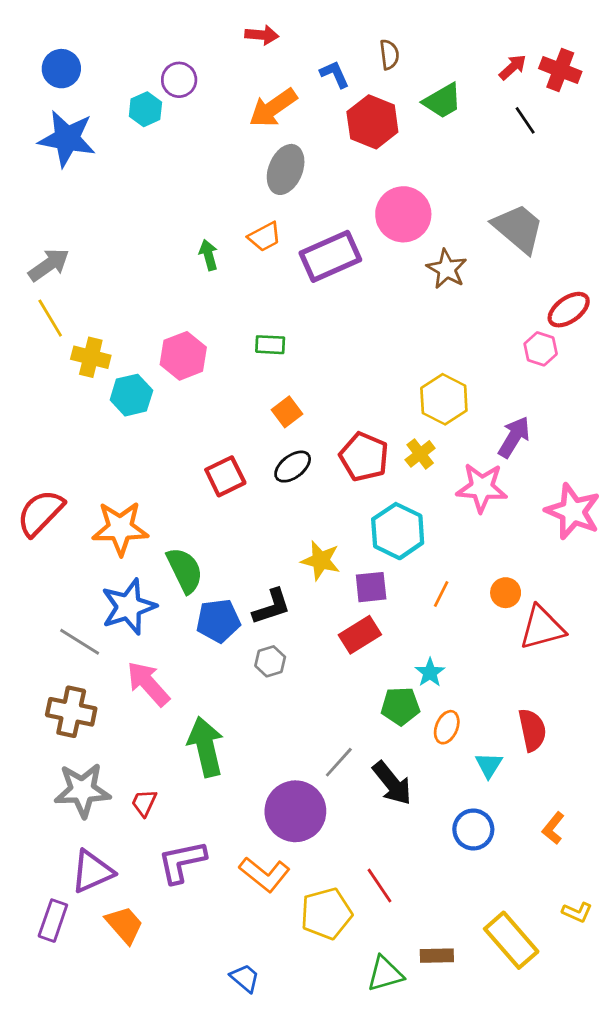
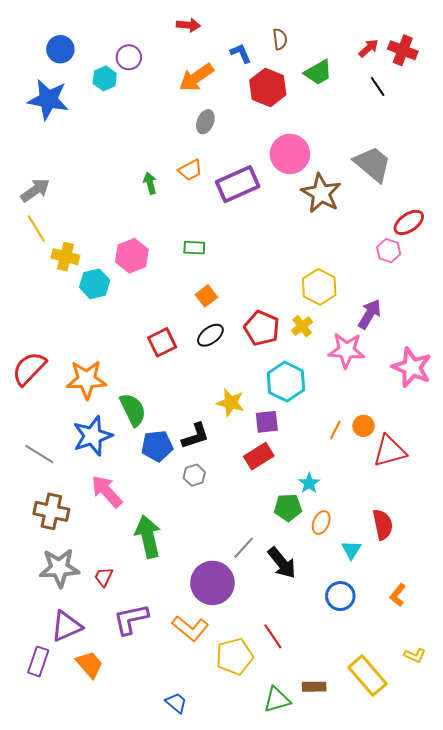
blue circle: (61, 69) -> (60, 49), moved
gray ellipse: (286, 169) -> (205, 122), size x0.7
brown star: (447, 269) -> (321, 193), size x1.4
orange line: (441, 594) -> (335, 430), moved
gray line: (80, 642) -> (39, 454), moved

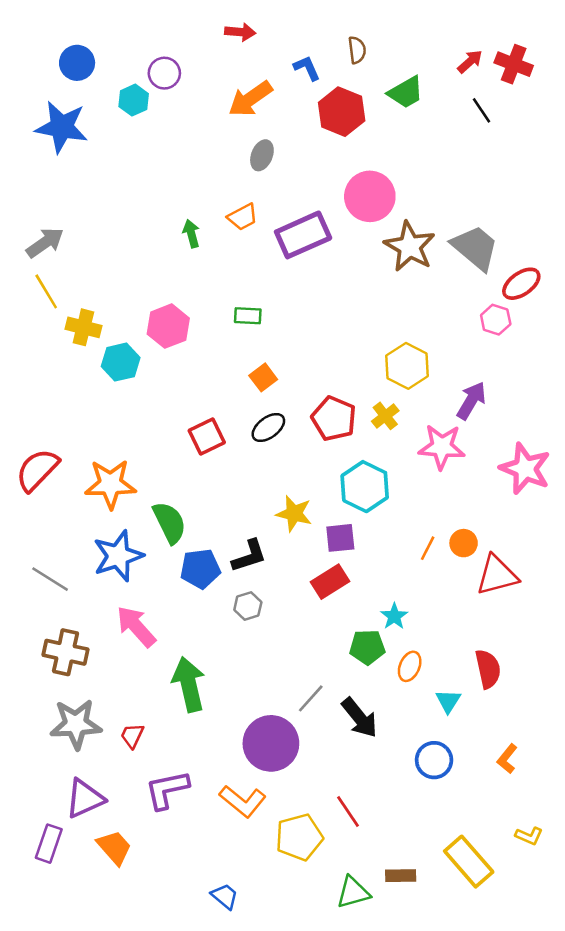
gray trapezoid: (373, 164) -> (475, 248), moved

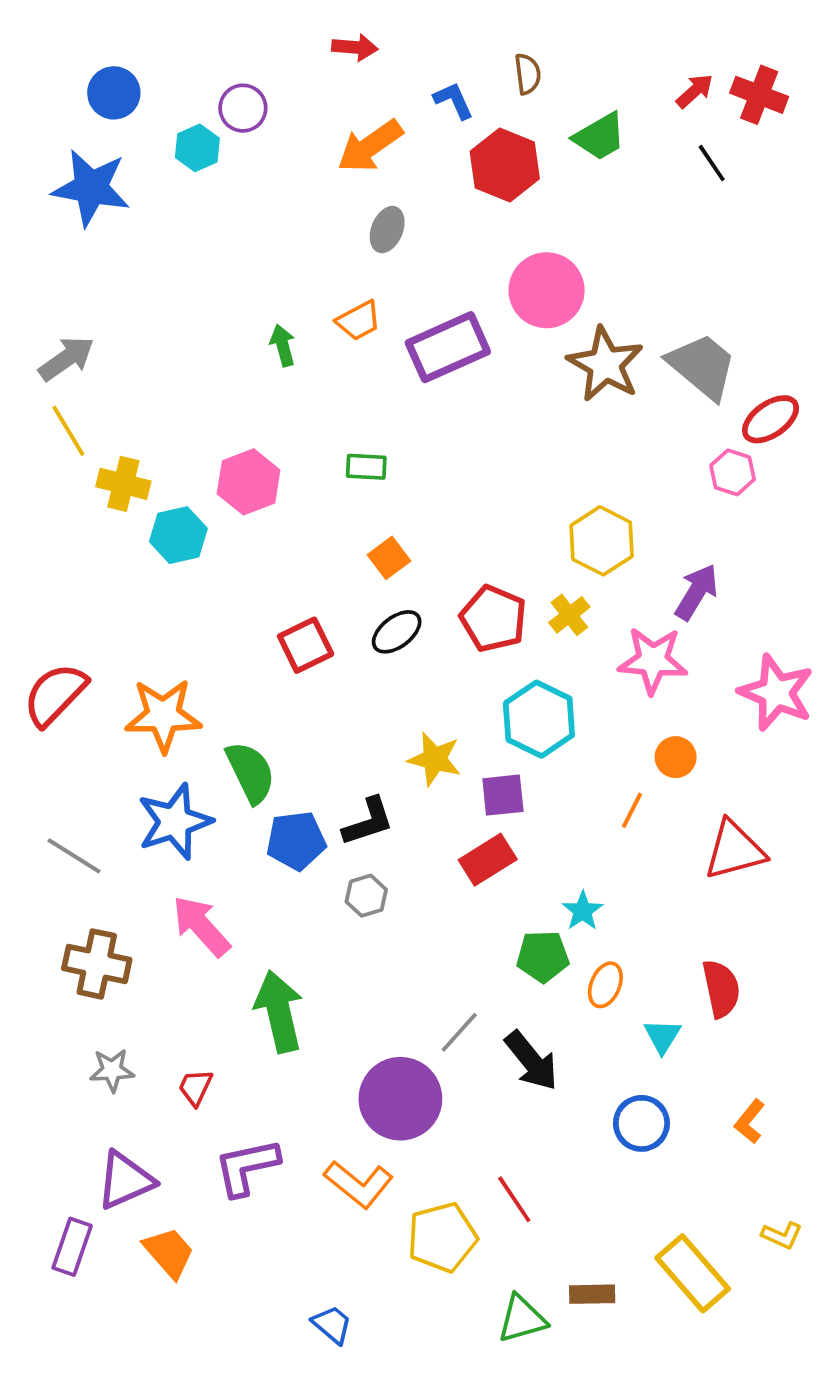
orange circle: (464, 543) -> (676, 757), moved
gray star: (76, 724) -> (112, 1070), size x0.6

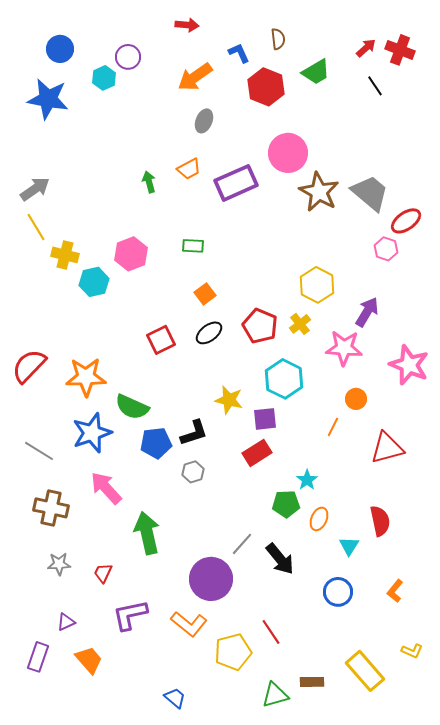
green semicircle: (250, 772) -> (132, 407), turned 140
purple triangle: (125, 1180) -> (66, 622), size x0.6

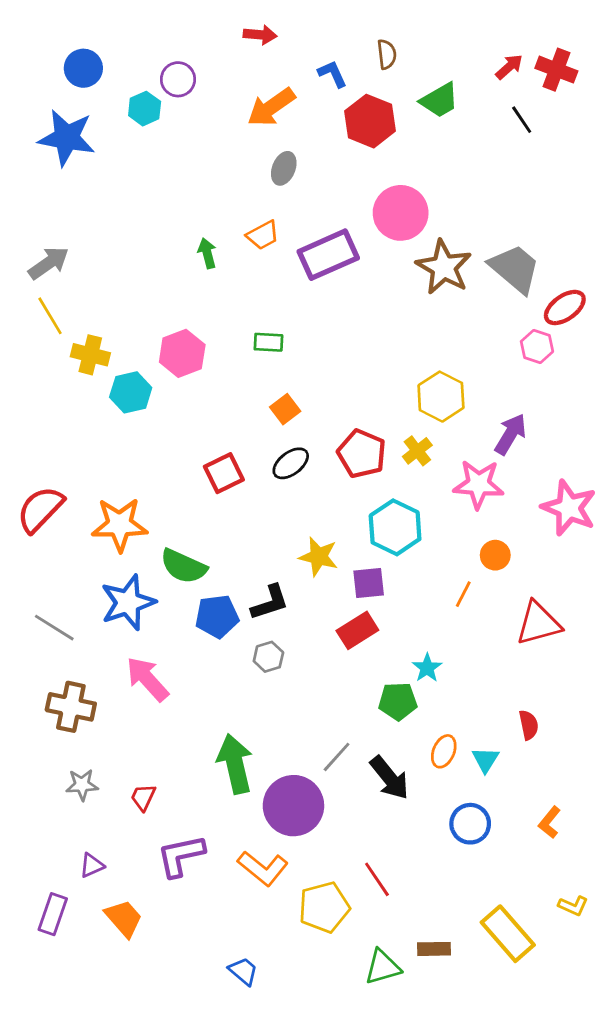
orange ellipse: (319, 519) -> (444, 751), moved
red semicircle: (380, 521) -> (529, 725), size x0.7
green arrow: (147, 533) -> (235, 764), moved

